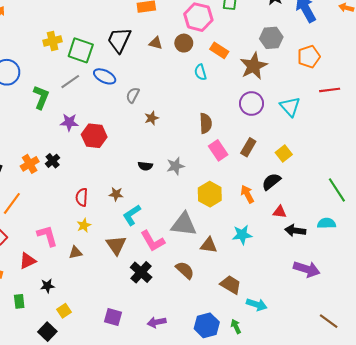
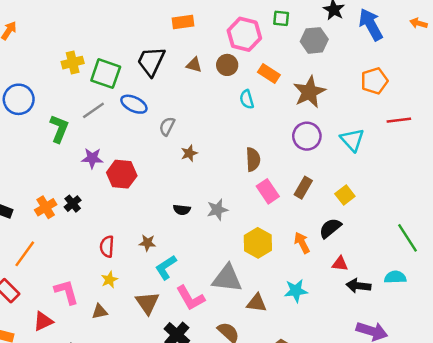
gray hexagon: (271, 38) -> (314, 40), moved

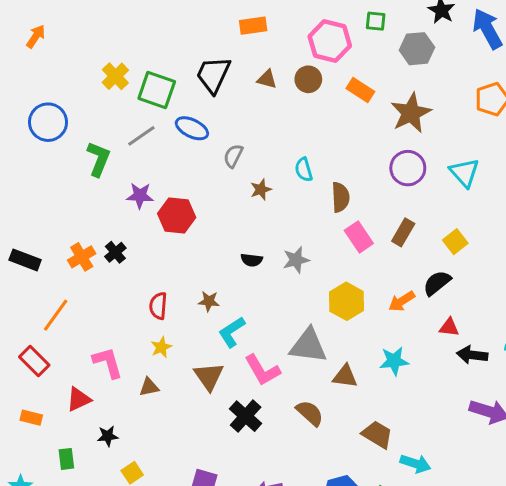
yellow cross: (73, 63) -> (115, 76), turned -30
cyan semicircle: (247, 99) -> (304, 170), moved
orange arrow: (302, 243) -> (402, 301), turned -95

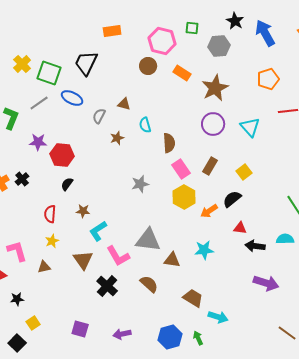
brown triangle: (267, 79) -> (124, 104), moved
black semicircle: (252, 260) -> (67, 184), moved, turned 120
yellow hexagon: (347, 301) -> (184, 197), moved

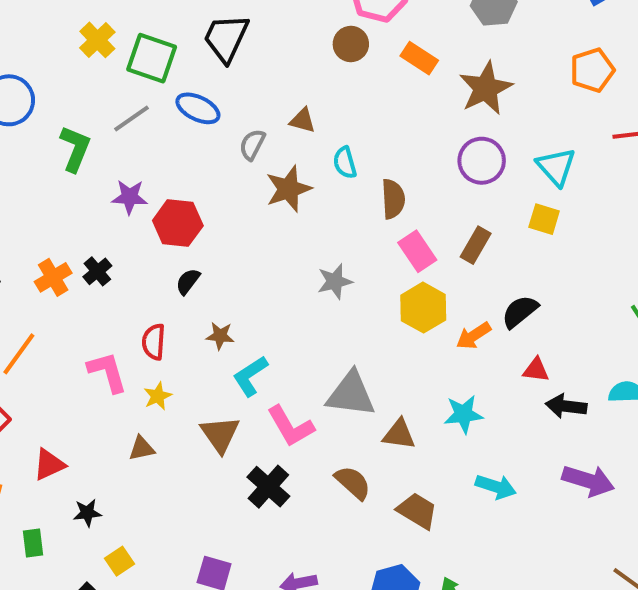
brown star: (117, 138) -> (288, 189), size x1.6
yellow square: (244, 172) -> (544, 219), moved, turned -35
pink L-shape: (17, 251) -> (107, 372), moved
brown trapezoid: (193, 298) -> (417, 511), moved
cyan arrow: (218, 317) -> (496, 487), moved

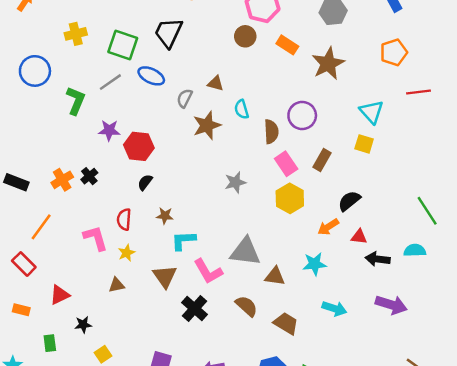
yellow cross: (97, 40) -> (76, 34), moved, turned 30
purple circle: (482, 161) -> (302, 115), moved
orange arrow: (474, 336) -> (328, 227), moved
cyan L-shape: (250, 376) -> (183, 240), turned 30

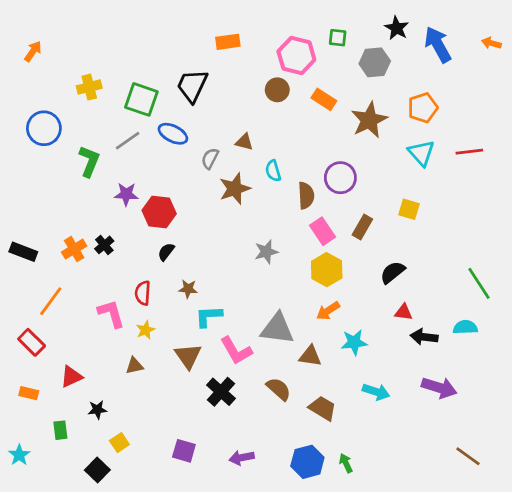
orange pentagon: (394, 52) -> (423, 108), moved
cyan triangle: (371, 112) -> (421, 153), moved
orange arrow: (328, 227) -> (328, 311), moved

